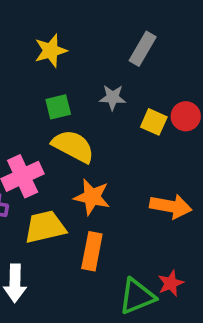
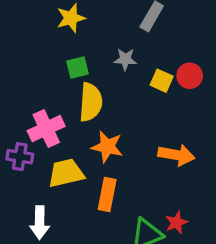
yellow semicircle: (73, 146) -> (91, 102), turned 66

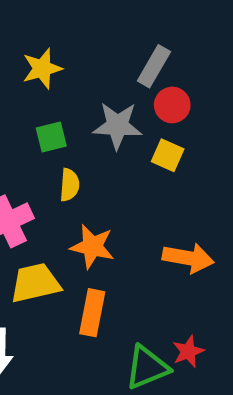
gray star: (125, 59) -> (117, 126), size x1.5
red circle: (190, 76) -> (172, 105), moved
yellow semicircle: (91, 102) -> (70, 185), size x0.6

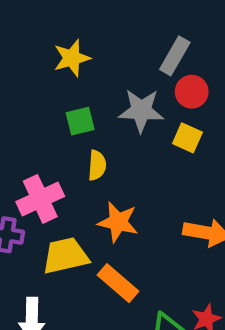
orange rectangle: (92, 313) -> (118, 283), turned -60

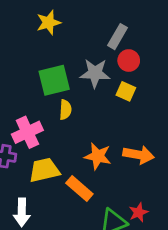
yellow star: (72, 58) -> (49, 23), moved
green square: (80, 121) -> (54, 80), size x1.6
orange star: (118, 222) -> (98, 156), moved

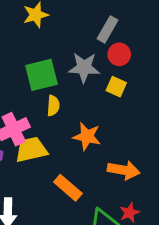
orange arrow: (139, 155) -> (124, 170), moved
orange star: (98, 156) -> (87, 136), moved
yellow trapezoid: (44, 170) -> (31, 150), moved

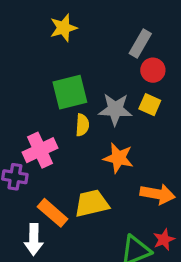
gray star: (84, 68) -> (115, 109), moved
yellow trapezoid: (31, 150) -> (92, 203), moved
orange rectangle: (68, 188) -> (53, 213), moved

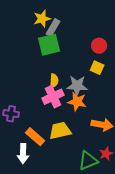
gray rectangle: (140, 43) -> (53, 28), moved
green square: (70, 92) -> (49, 45), moved
gray star: (115, 109) -> (77, 86), moved
pink cross: (40, 150) -> (53, 97), moved

